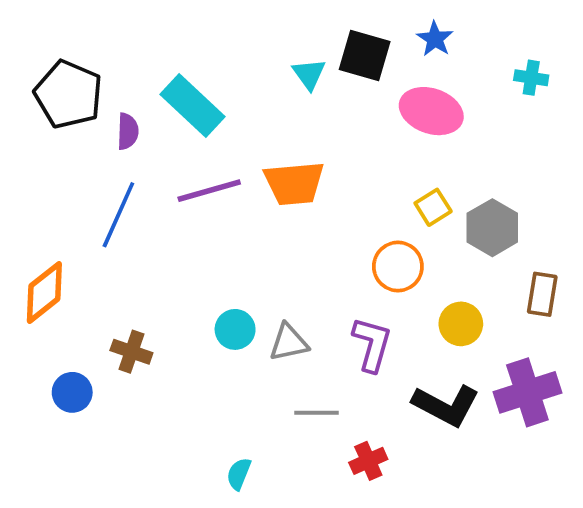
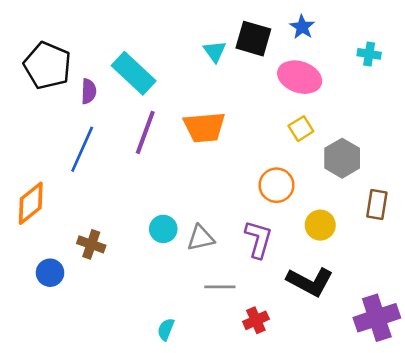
purple line: (209, 191) -> (145, 132), turned -54
yellow square: (433, 207) -> (301, 129), moved
purple cross: (527, 392) -> (377, 318), moved

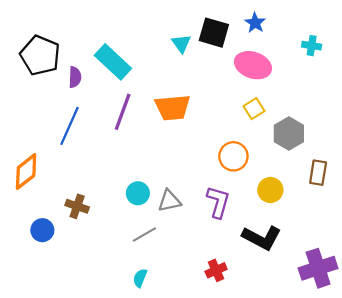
gray line: (220, 287) -> (144, 235), moved, turned -30

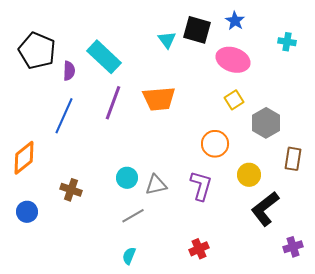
blue circle: (42, 230) -> (27, 212), moved
black L-shape: (262, 238) -> (265, 209), moved, turned 114
purple cross: (318, 268) -> (293, 247), size x0.6

